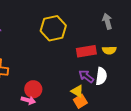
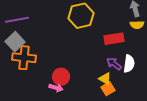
yellow semicircle: (109, 50) -> (137, 25), moved

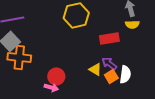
white semicircle: (129, 64) -> (125, 74), moved
yellow triangle: (105, 79) -> (95, 69), moved
orange square: (108, 89) -> (111, 76), moved

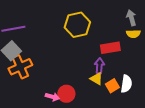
orange cross: (19, 57) -> (20, 67), turned -30
purple arrow: (109, 63) -> (99, 66), moved, turned 56
red circle: (56, 76) -> (66, 94), moved

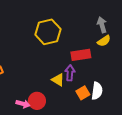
yellow semicircle: (133, 34) -> (104, 41), turned -32
yellow triangle: (96, 79) -> (58, 80), moved

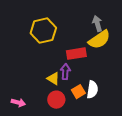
yellow semicircle: (104, 41) -> (99, 40), size x1.6
red circle: (37, 101) -> (56, 100), moved

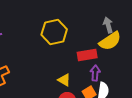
purple arrow: (65, 72) -> (95, 73), moved

